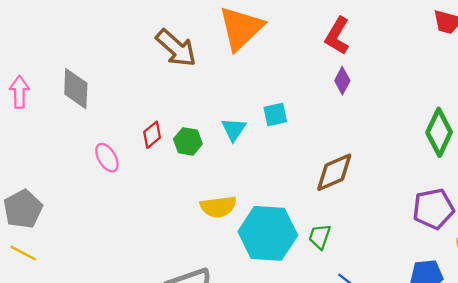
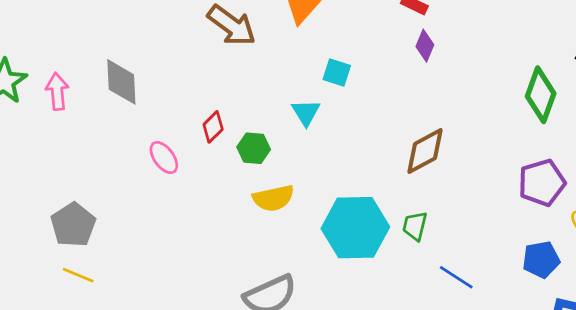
cyan square: (275, 114) -> (337, 72), moved, turned 35
green hexagon: (188, 141) -> (254, 148), moved
yellow semicircle: (218, 207) -> (273, 198), moved

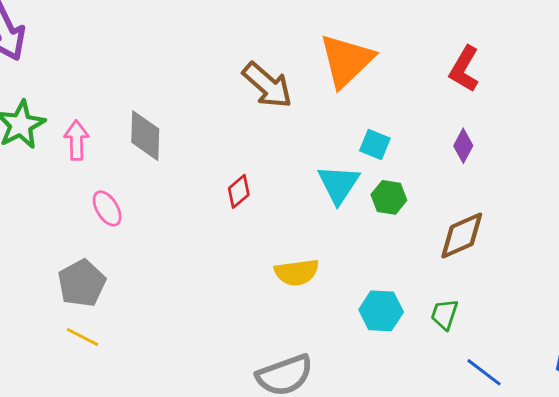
purple diamond: (425, 46) -> (463, 146), moved
cyan triangle: (306, 112) -> (339, 184), size x1.4
green hexagon: (254, 148) -> (389, 197), moved
pink ellipse: (164, 158) -> (107, 208), moved
cyan hexagon: (355, 228) -> (381, 311), size x0.6

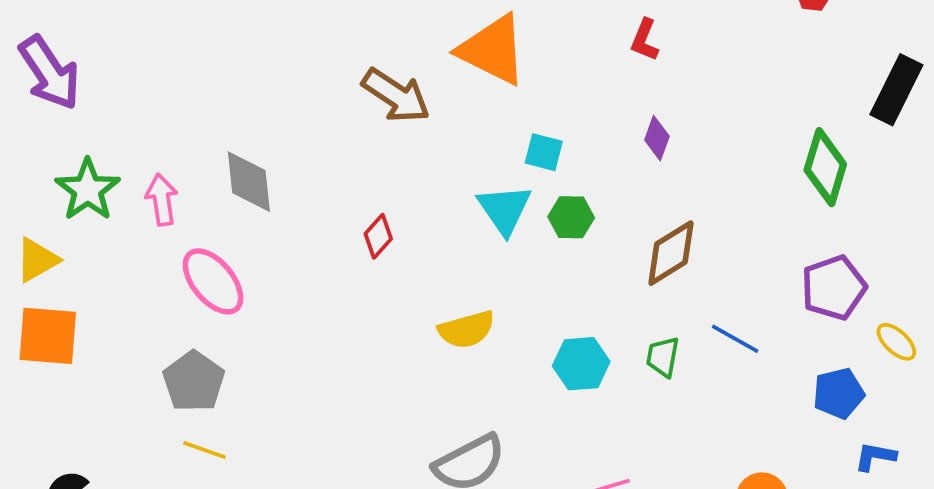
orange triangle: (346, 60) -> (493, 50), turned -42
red L-shape: (464, 69) -> (645, 40), size x0.7
pink ellipse: (107, 208) -> (213, 281), size x1.5
blue line: (484, 372) -> (735, 339), moved

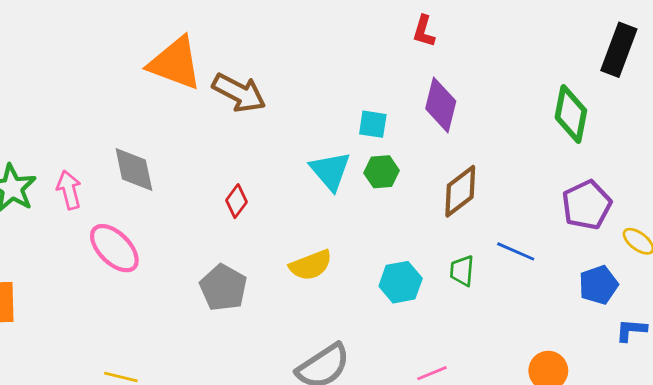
orange triangle: (493, 50) -> (175, 63), moved
purple diamond: (657, 138) -> (441, 105), size x1.6
cyan square: (544, 152) -> (373, 124), moved
gray pentagon: (194, 381) -> (223, 288), moved

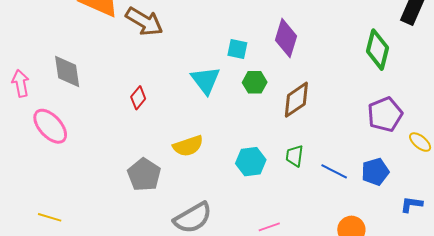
green hexagon: (382, 172) -> (255, 82), moved
blue line: (516, 251) -> (334, 171), moved
blue pentagon: (598, 285) -> (375, 172), moved
gray pentagon: (223, 288) -> (144, 175), moved

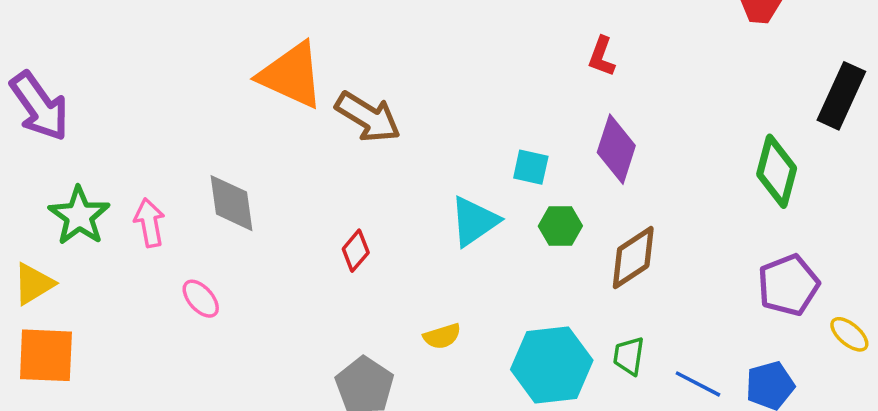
cyan triangle: (206, 80) -> (474, 221), turned 32
pink ellipse: (50, 126) -> (201, 299), size x0.6
yellow semicircle: (188, 146) -> (442, 336), size x0.7
cyan hexagon: (251, 162) -> (552, 365), size x1.5

